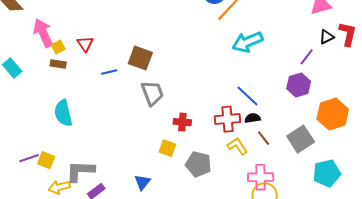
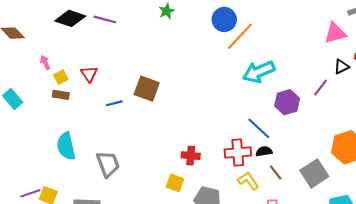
pink arrow: (43, 33) -> (45, 62), size x0.5
purple hexagon: (299, 85) -> (287, 102), moved
gray trapezoid: (152, 93) -> (108, 164), moved

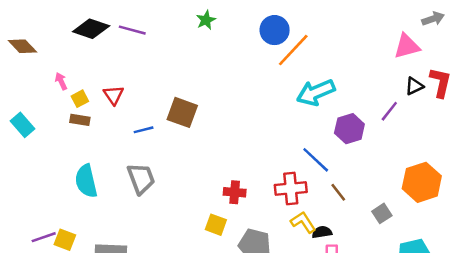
black semicircle: (264, 151) -> (322, 232), moved
gray trapezoid: (108, 164) -> (141, 179), moved
brown line: (276, 172) -> (338, 192), moved
gray square: (314, 173) -> (382, 213), size x0.6

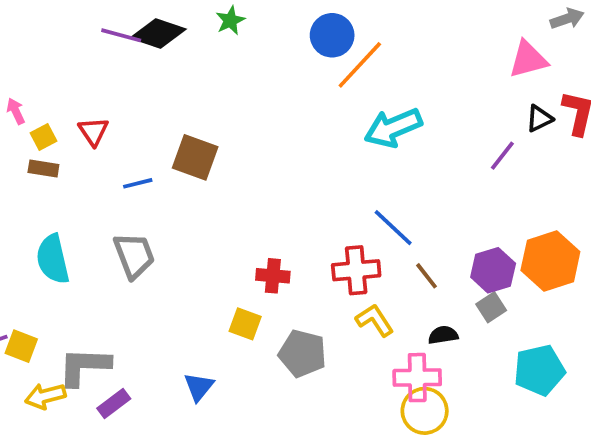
black diamond: (91, 29) -> (158, 33), moved
purple hexagon: (349, 129) -> (493, 270), moved
black semicircle: (322, 232) -> (443, 335), moved

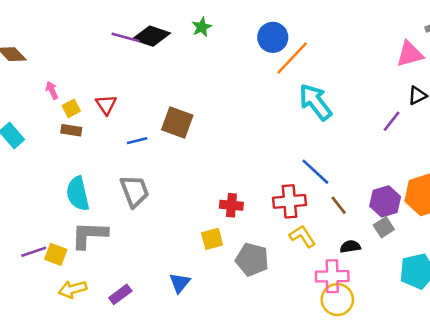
cyan arrow: (393, 128) -> (315, 102), turned 75
yellow square: (245, 324) -> (212, 239), turned -35
gray L-shape: (84, 366) -> (89, 235), moved

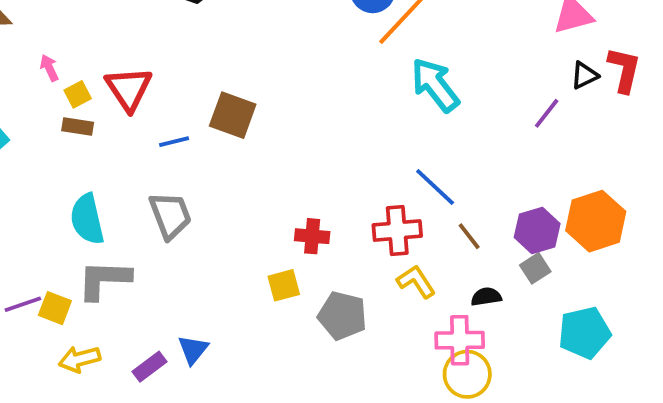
red triangle: (106, 105) -> (129, 89), size x1.5
blue triangle: (180, 283) -> (193, 350), moved

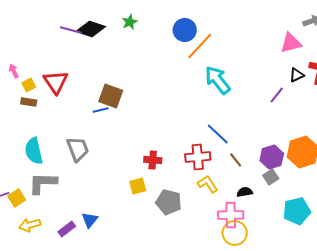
blue line: (174, 142) -> (101, 110), moved
yellow square: (55, 308) -> (17, 198), turned 36

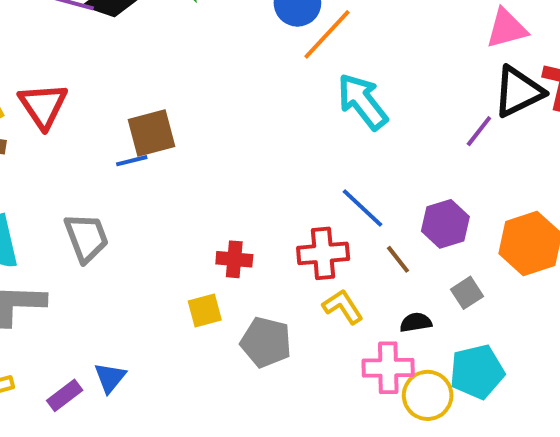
black triangle: (297, 75) -> (518, 92), size x1.8
brown square: (111, 96) -> (151, 133), turned -35
purple hexagon: (272, 157) -> (445, 224), moved
cyan pentagon: (297, 211) -> (477, 372), moved
yellow circle: (235, 233) -> (428, 395), moved

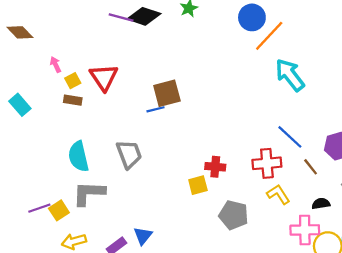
yellow square: (205, 311) -> (198, 185), moved

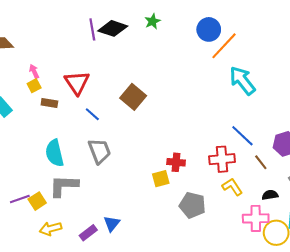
purple line: (121, 17) -> (92, 29), turned 65
yellow square: (73, 81) -> (34, 86), moved
brown square: (167, 93) -> (133, 97), turned -35
blue line: (155, 109) -> (92, 114), moved, turned 56

